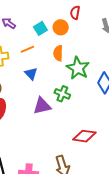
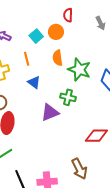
orange line: (27, 49) -> (27, 59), turned -72

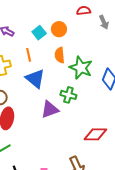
red semicircle: (68, 15) -> (84, 11), moved, turned 80
blue triangle: (34, 82) -> (35, 79), size x1.5

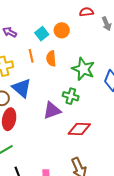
orange semicircle: (60, 55) -> (51, 59), moved
blue triangle: (35, 79) -> (22, 88), moved
red diamond: (95, 134) -> (79, 129), moved

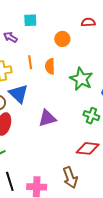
cyan square: (42, 34) -> (30, 20), moved, turned 32
green cross: (71, 96) -> (91, 116), moved
red diamond: (79, 129) -> (88, 148), moved

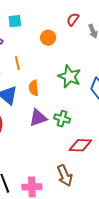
red semicircle: (88, 22) -> (73, 19), turned -48
orange semicircle: (50, 66) -> (34, 88), moved
green cross: (91, 116) -> (62, 119), moved

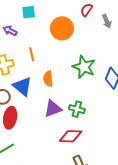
orange circle: (48, 38) -> (62, 28), size x1.5
red diamond: (80, 145) -> (71, 136), moved

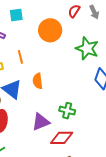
gray arrow: (107, 21) -> (94, 12), moved
green star: (84, 67) -> (87, 48), moved
purple triangle: (53, 109) -> (41, 122), moved

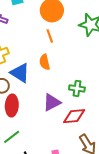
orange line: (20, 57) -> (50, 36), moved

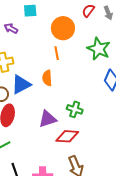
blue triangle: (20, 73) -> (21, 85), turned 50

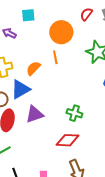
orange semicircle: (47, 78) -> (33, 68), moved, turned 49
purple triangle: (48, 119) -> (34, 114), moved

